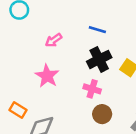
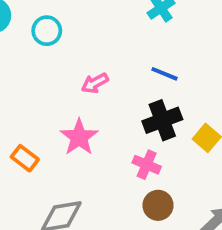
orange rectangle: (18, 110) -> (25, 158), moved

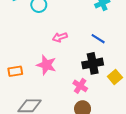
pink star: (79, 137) -> (46, 65), turned -30
orange rectangle: (25, 158) -> (15, 71), turned -56

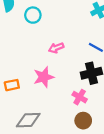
pink star: (46, 65) -> (44, 77), turned -30

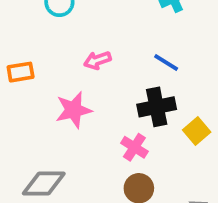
orange rectangle: (12, 85) -> (21, 72), moved

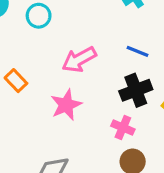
pink arrow: (97, 60) -> (79, 59), size x1.5
orange rectangle: (21, 72) -> (16, 81), turned 65

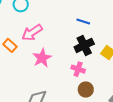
pink arrow: (79, 59) -> (32, 33), moved

